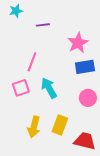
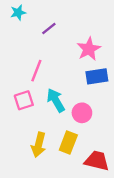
purple line: (43, 25) -> (49, 28), turned -32
pink circle: (88, 98) -> (82, 113), moved

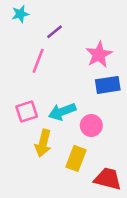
pink line: (36, 71) -> (38, 61), moved
cyan arrow: (56, 100) -> (62, 112), turned -80
yellow arrow: (39, 145) -> (43, 143), moved

